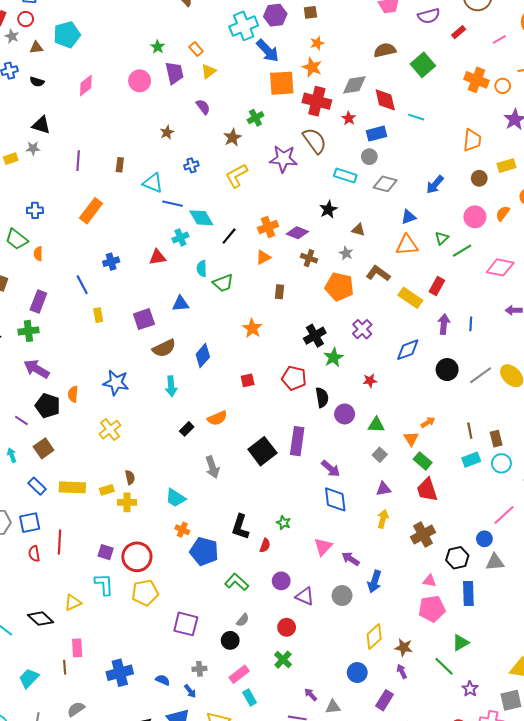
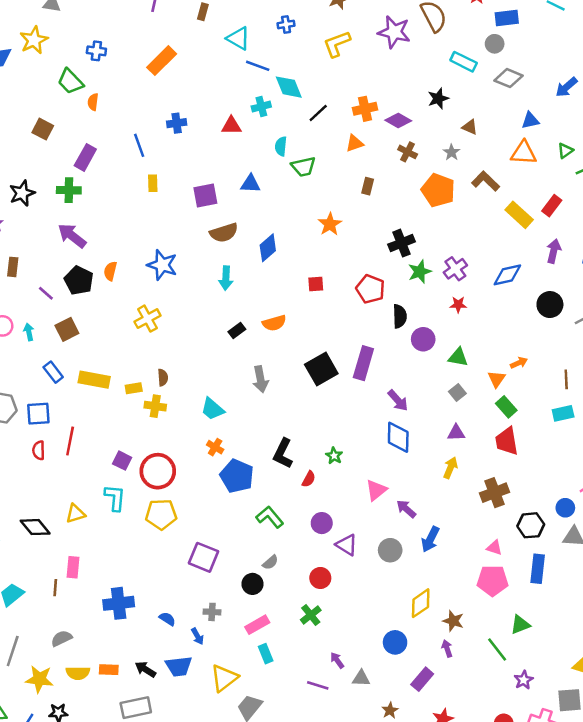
purple cross: (362, 329) -> (455, 269), moved

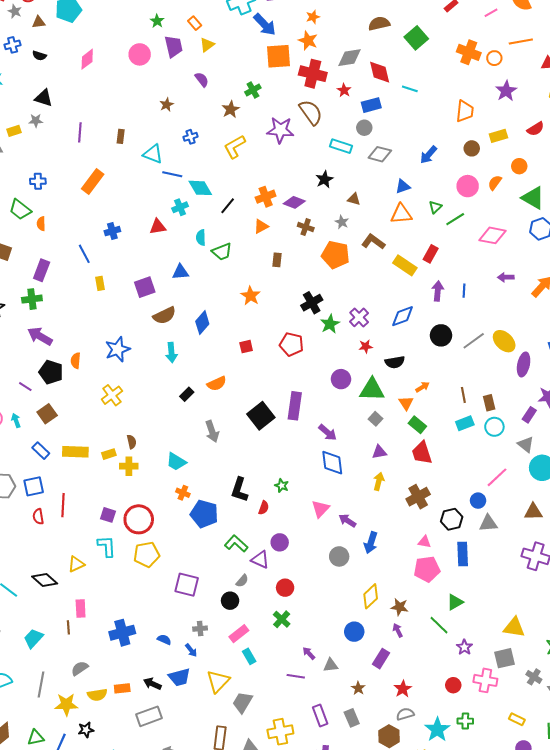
blue star: (162, 265) -> (118, 349), turned -30
black semicircle: (400, 316) -> (395, 362), moved, turned 90
green triangle: (458, 357) -> (372, 390), size x1.5
purple triangle: (347, 545) -> (260, 560), moved

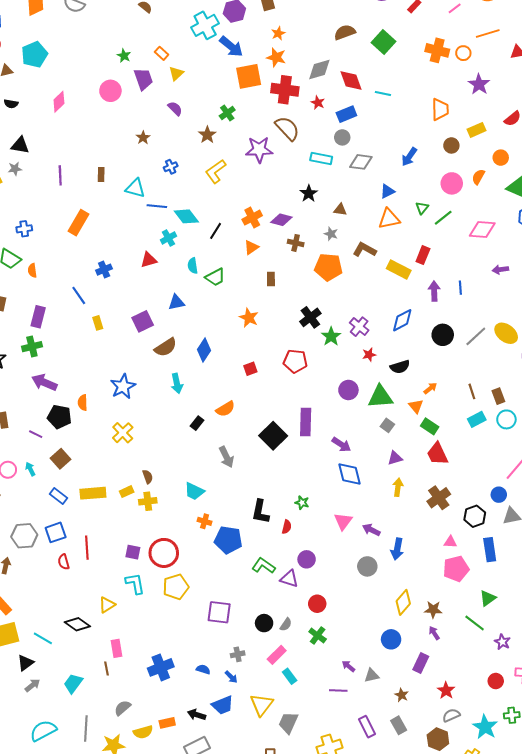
gray semicircle: (242, 581) -> (286, 624), moved

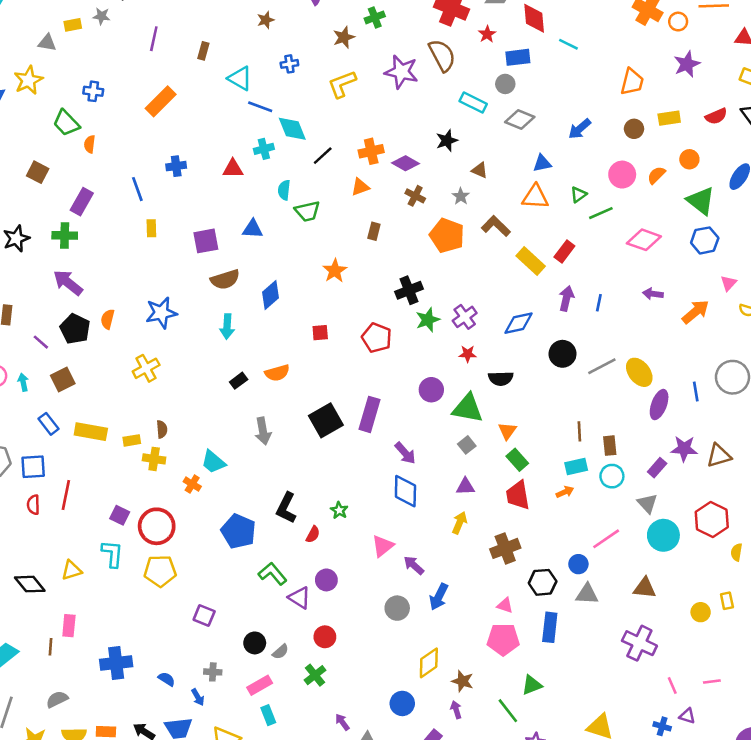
orange arrow: (430, 388) -> (565, 492), moved
orange cross: (205, 521) -> (192, 484), moved
purple square: (219, 612) -> (204, 615), size x0.7

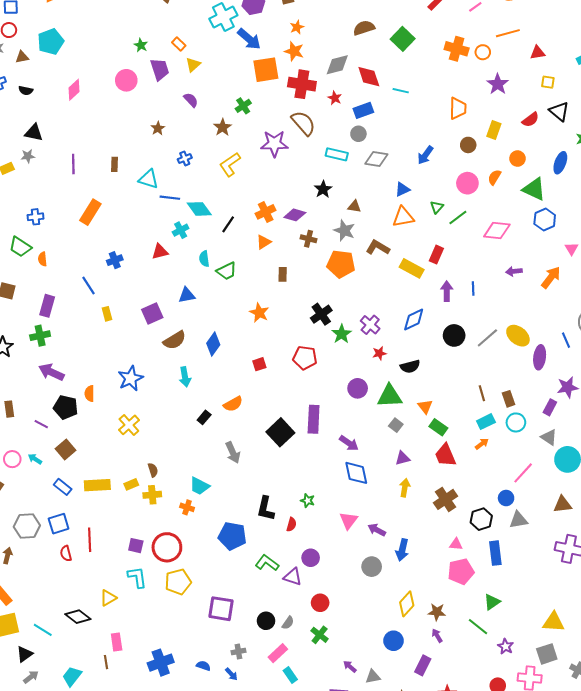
yellow rectangle: (669, 118) -> (494, 130), turned -48
gray star: (461, 196) -> (344, 231), size x1.5
cyan arrow: (23, 382) -> (35, 459), turned -32
purple square: (204, 615) -> (221, 609), size x1.5

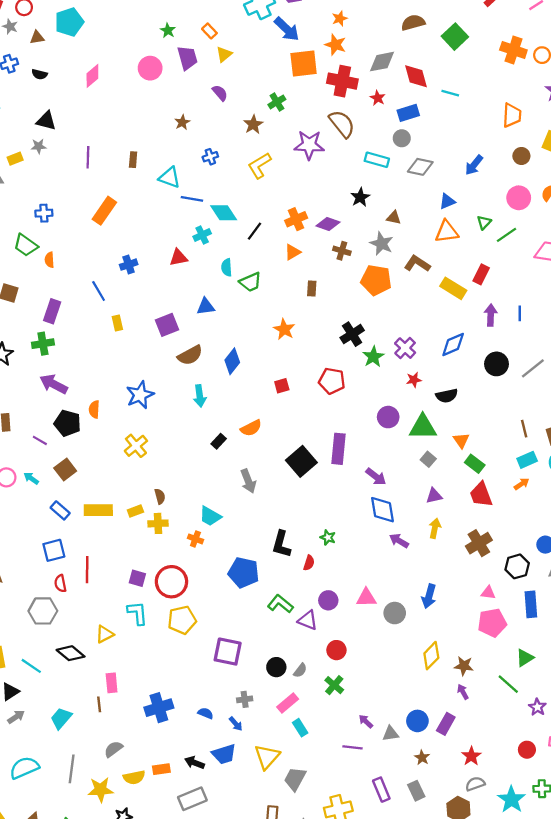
pink triangle: (349, 520) -> (366, 598), moved, turned 48
gray hexagon: (27, 526) -> (43, 611), moved
purple arrow: (377, 530) -> (399, 541), moved
blue circle: (393, 641) -> (417, 721), moved

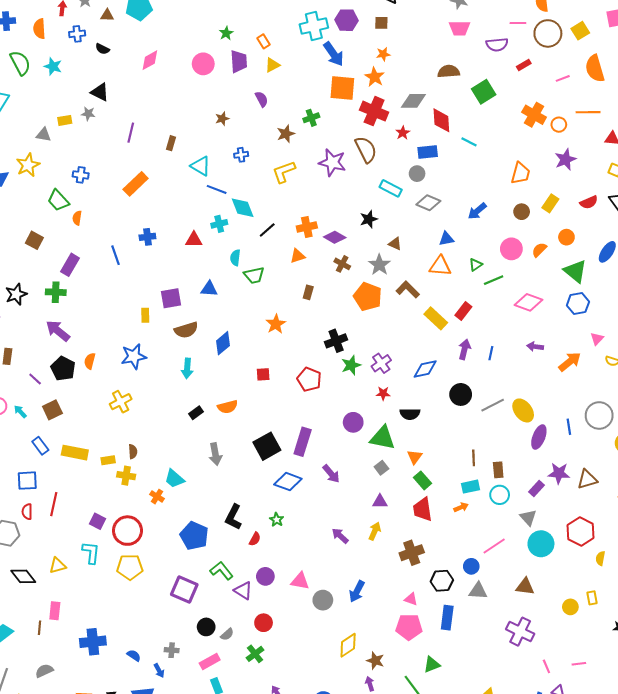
yellow rectangle: (117, 323) -> (145, 315), moved
blue diamond: (382, 510) -> (288, 482), moved, turned -72
purple square: (228, 652) -> (184, 589), moved

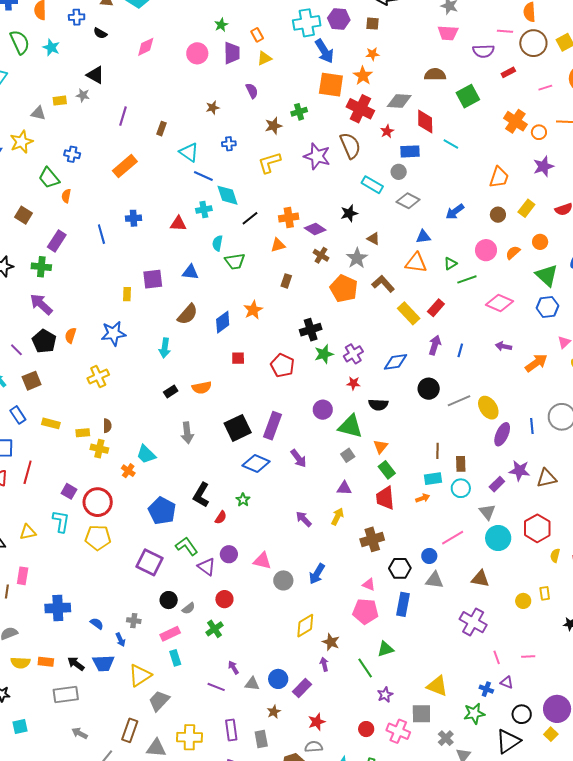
brown semicircle: (186, 330) -> (188, 314), moved, turned -35
blue diamond: (223, 343) -> (223, 322), moved
yellow rectangle: (75, 453) -> (51, 423), size x0.7

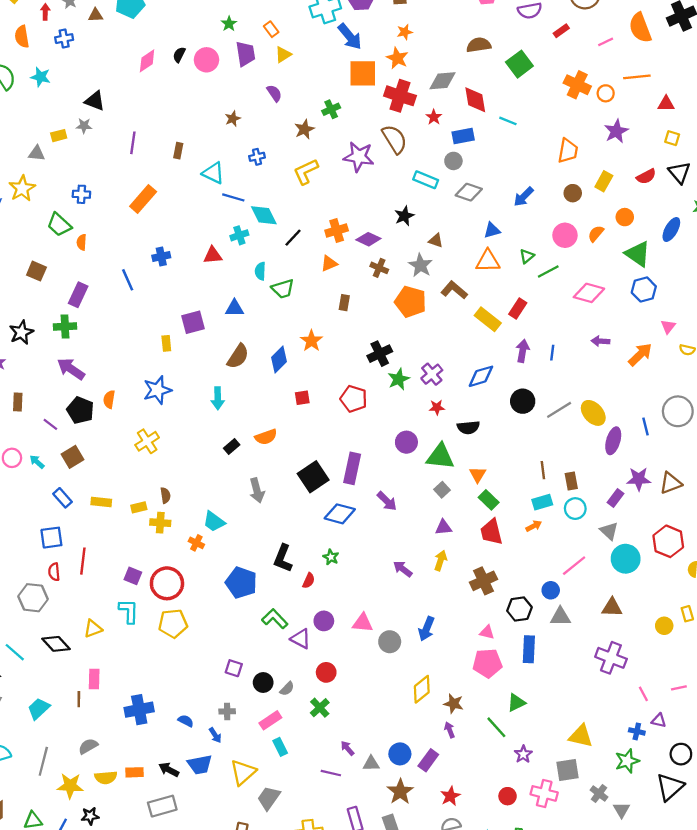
black semicircle: (100, 33) -> (179, 55), moved, turned 96
purple square: (149, 562) -> (234, 668), moved, size x0.6
brown star: (274, 712) -> (400, 792), size x1.6

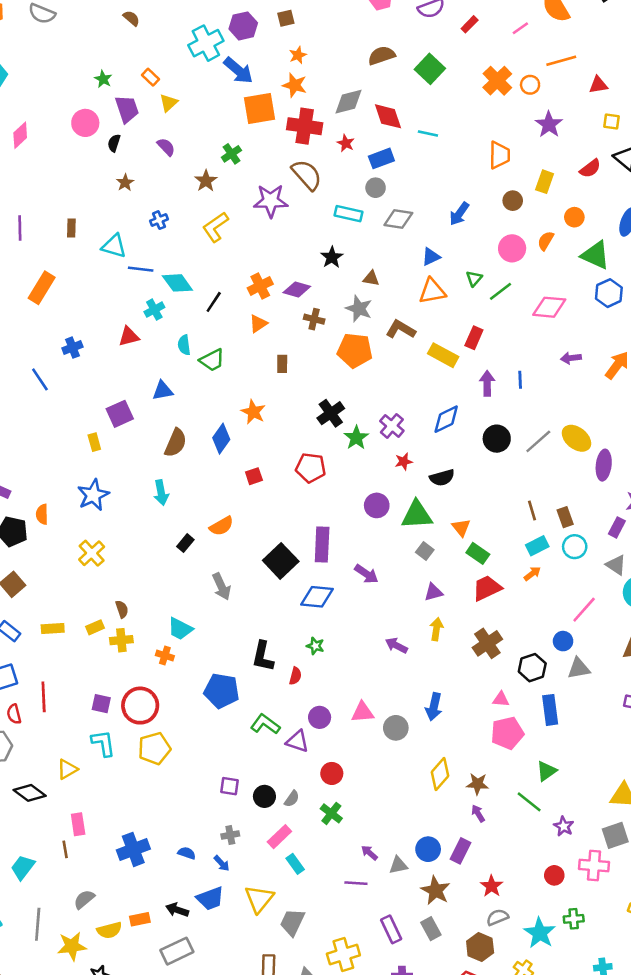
black semicircle: (179, 55) -> (114, 143), moved
orange cross: (577, 85) -> (497, 81), turned 30
red trapezoid: (491, 532) -> (487, 588), turned 88

